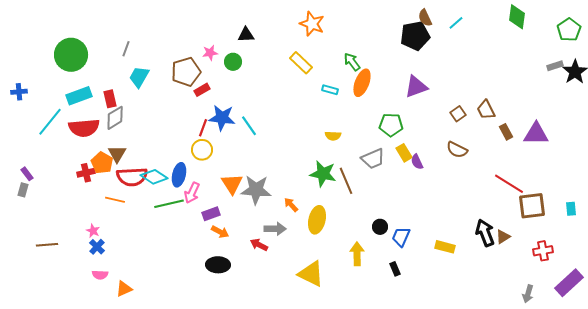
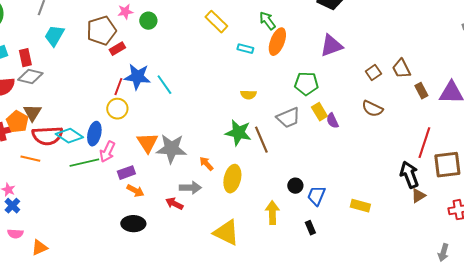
gray diamond: (115, 118) -> (30, 77), turned 45
red line: (509, 184) -> (424, 143), turned 76
black arrow: (485, 233) -> (409, 175), moved

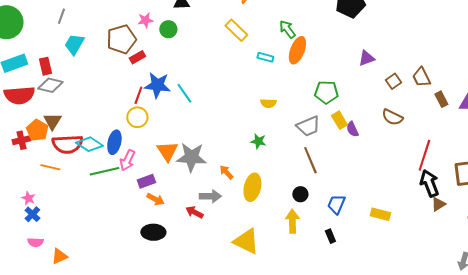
purple triangle: (331, 46) -> (366, 58), moved, size x0.7
green star: (238, 133) -> (258, 141), size x0.6
brown line: (261, 140) -> (310, 160), moved
red line: (424, 143) -> (424, 155), moved
black circle: (295, 186) -> (300, 194), moved

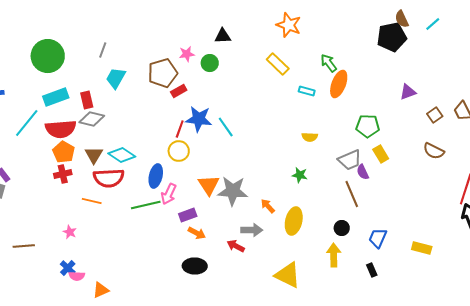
purple semicircle: (352, 129) -> (363, 172), moved
orange pentagon: (37, 130) -> (64, 152), moved
cyan diamond: (89, 144) -> (122, 155), moved
blue cross: (32, 214) -> (68, 268), moved

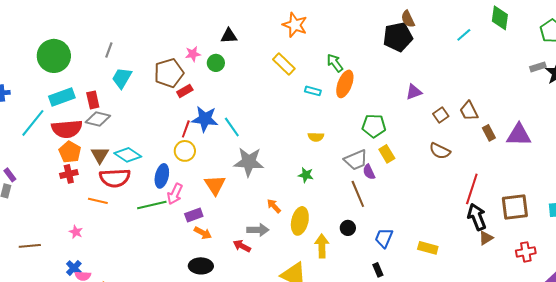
cyan line: (433, 24) -> (464, 35), moved
gray star: (233, 191) -> (249, 162), moved
yellow arrow: (334, 255) -> (322, 246), moved

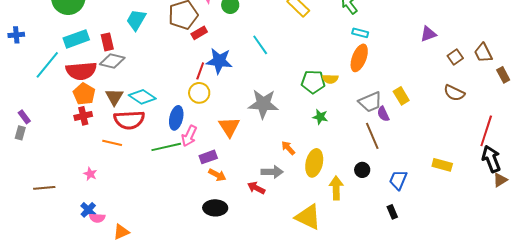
orange ellipse: (345, 84) -> (359, 58), moved
cyan rectangle: (313, 91) -> (360, 33), moved
green pentagon: (374, 126) -> (313, 82), moved
cyan line: (232, 127) -> (260, 45), moved
yellow rectangle: (428, 248) -> (442, 165), moved

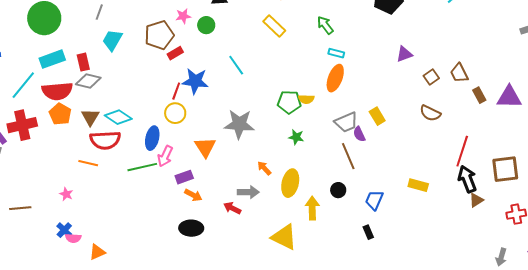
red cross: (83, 116) -> (22, 125), moved, size x1.6

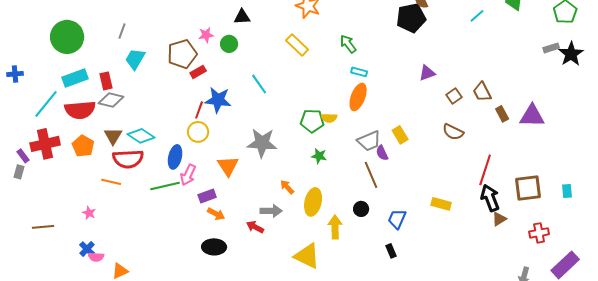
orange pentagon: (60, 114) -> (83, 146), moved

